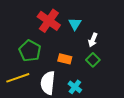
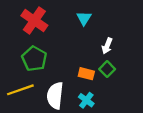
red cross: (49, 21) -> (34, 21), moved
cyan triangle: (75, 24) -> (84, 18), moved
orange rectangle: (65, 59) -> (86, 74), moved

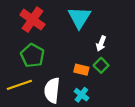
cyan triangle: (84, 18) -> (79, 17), size x1.6

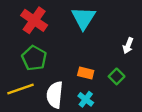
white arrow: (101, 44) -> (128, 46), moved
green square: (101, 65) -> (117, 76), moved

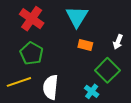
orange rectangle: (86, 73) -> (85, 45), moved
green square: (117, 76) -> (107, 70), size x1.6
cyan cross: (86, 99) -> (92, 91), moved

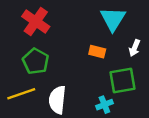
cyan triangle: (77, 17) -> (113, 19), moved
green square: (107, 70) -> (122, 81), turned 35
cyan cross: (92, 91) -> (104, 105), turned 32

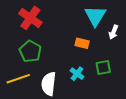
white arrow: (135, 48) -> (113, 32), moved
green square: (122, 81) -> (103, 68), size x0.7
cyan cross: (104, 105) -> (77, 74), moved, turned -32

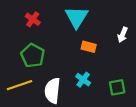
cyan triangle: (95, 16) -> (77, 17), moved
red cross: (30, 18) -> (33, 19), size x0.6
green square: (103, 68) -> (117, 87), moved

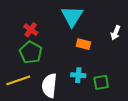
red cross: (33, 19) -> (31, 30), moved
cyan cross: (83, 80) -> (78, 75), turned -32
green square: (117, 87) -> (101, 82), moved

